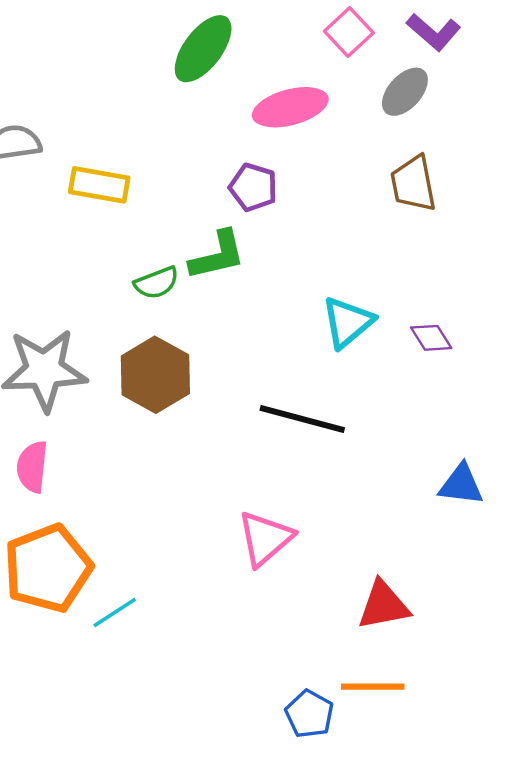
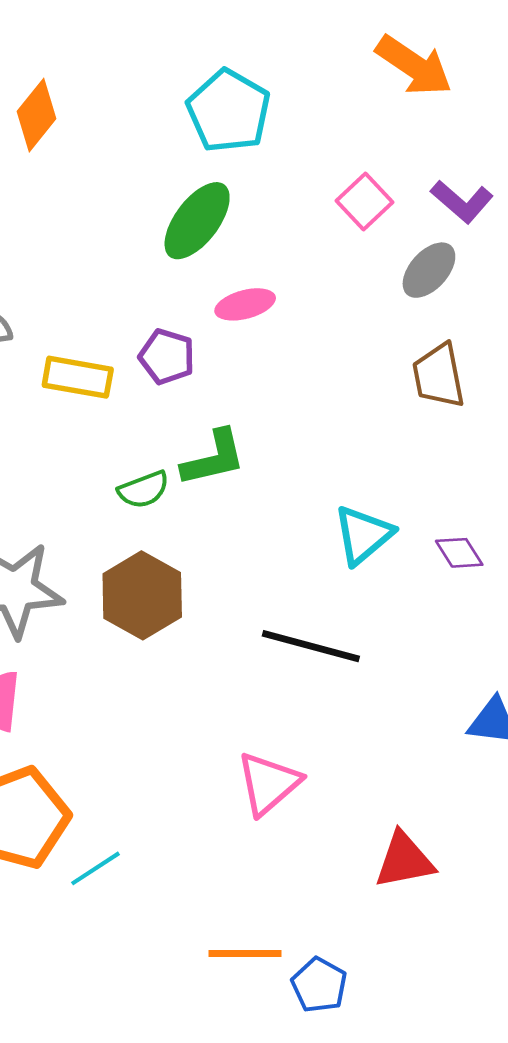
pink ellipse: (290, 107) -> (245, 304), moved, size x0.7
purple pentagon: (253, 187) -> (167, 357), moved
orange line: (373, 687) -> (245, 954), moved

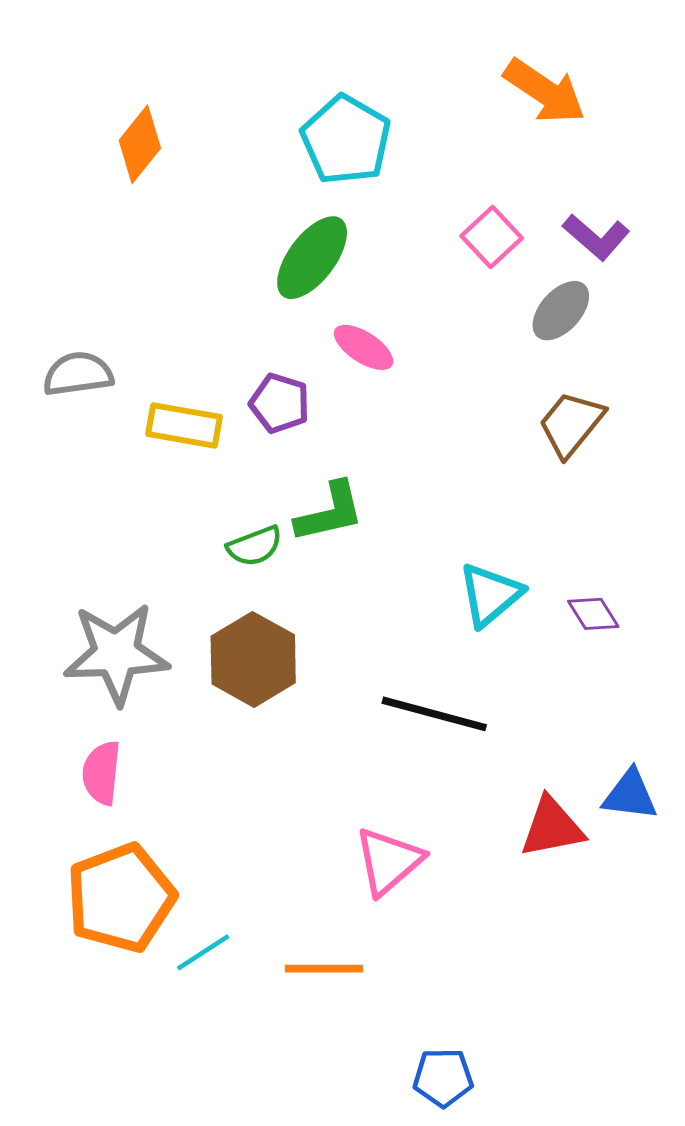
pink ellipse: (245, 304) -> (364, 347), turned 48
brown trapezoid: (439, 376) -> (571, 424), turned 50
red triangle: (404, 860) -> (552, 827), moved
orange line: (245, 954) -> (324, 969), moved
blue pentagon: (319, 985) -> (443, 1078), turned -30

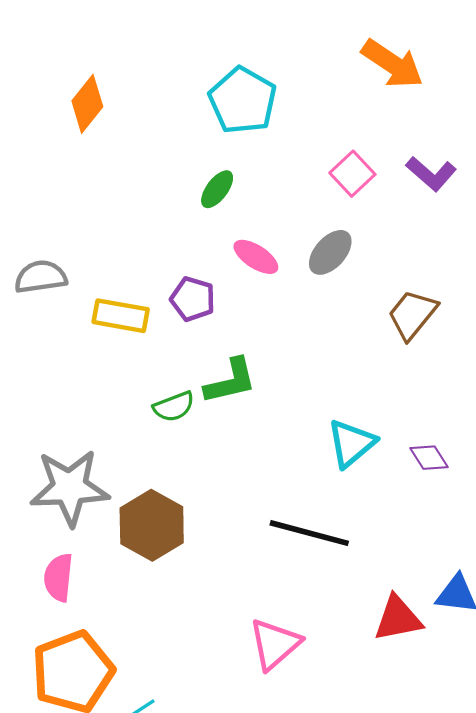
green ellipse: (312, 258) -> (217, 189), size x0.6
gray ellipse: (561, 311) -> (330, 252), moved
brown hexagon: (253, 659) -> (152, 525), moved

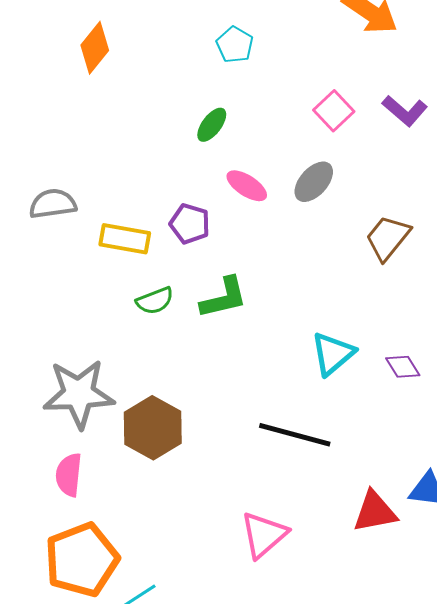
cyan pentagon: (243, 100) -> (235, 45), size x0.6
green semicircle: (174, 407) -> (155, 301), moved

